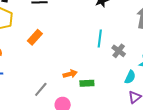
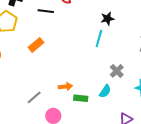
cyan line: (100, 38) -> (99, 38), moved
cyan semicircle: (130, 77) -> (105, 91), moved

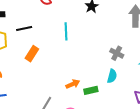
black line: (46, 11) -> (24, 28), moved
cyan line: (99, 38) -> (66, 31), moved

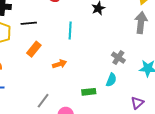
orange arrow: (73, 84) -> (60, 64), moved

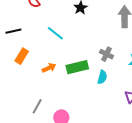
cyan line: (70, 31) -> (55, 33), turned -48
green rectangle: (89, 92) -> (77, 67), moved, size x1.5

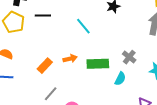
orange rectangle: (22, 56) -> (45, 66), moved

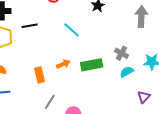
orange rectangle: (45, 66) -> (39, 75), turned -49
cyan semicircle: (120, 79) -> (127, 72), moved, turned -136

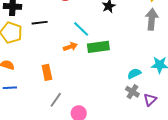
gray cross: (121, 53) -> (132, 92), moved
orange arrow: (63, 64) -> (70, 47), moved
green rectangle: (92, 65) -> (98, 47), moved

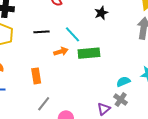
black line: (40, 23) -> (42, 32), moved
purple triangle: (150, 100) -> (104, 109), moved

